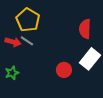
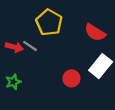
yellow pentagon: (28, 20) -> (49, 22), moved
red semicircle: (85, 29) -> (95, 32), turned -60

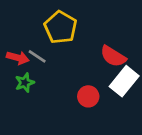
red semicircle: (95, 32) -> (113, 56), moved
green star: (13, 82) -> (25, 83), moved

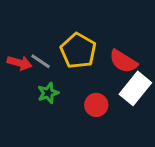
yellow pentagon: (61, 27) -> (78, 51), moved
green star: (25, 83) -> (48, 93), moved

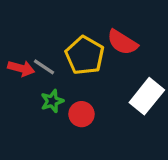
red semicircle: (123, 61) -> (122, 42), moved
red circle: (96, 105) -> (82, 114), moved

